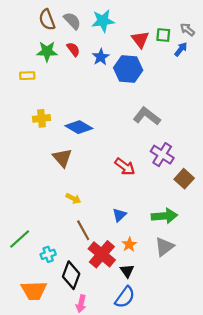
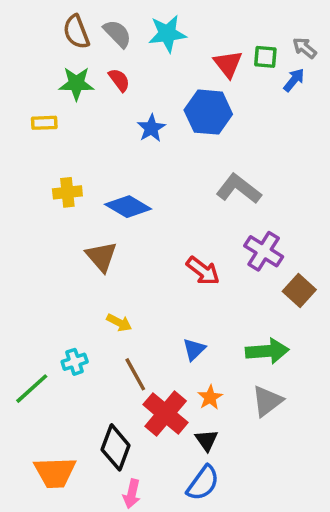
blue star: (101, 57) -> (151, 128), moved
cyan cross: (48, 254) -> (75, 362), moved

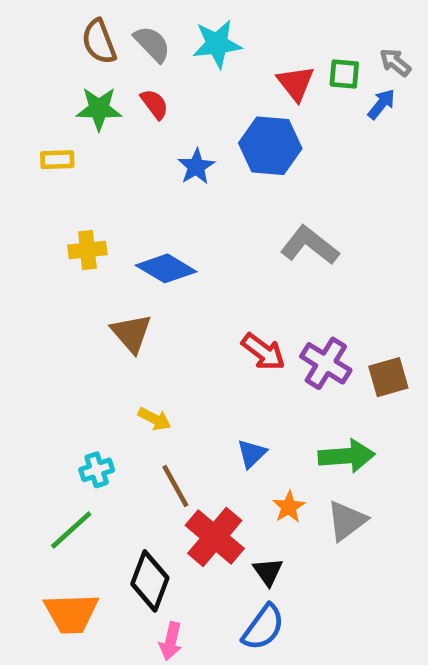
purple cross: (264, 251) -> (326, 363), moved
brown square: (299, 290) -> (388, 377), turned 32
green line: (32, 389) -> (71, 530), moved
orange star: (210, 397) -> (289, 507), moved

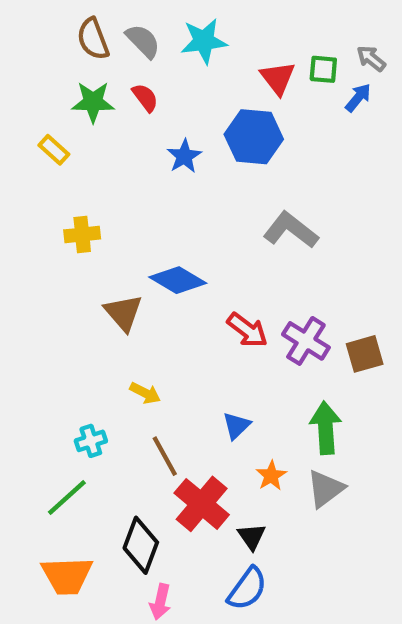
yellow rectangle: (57, 160) -> (54, 150), turned 44
blue diamond: (166, 268) -> (178, 280), moved
green arrow: (347, 456) -> (326, 428), turned -90

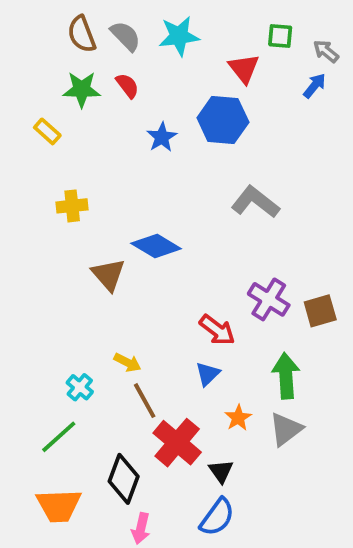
green square: (323, 69) -> (280, 36), moved
red arrow: (247, 330) -> (217, 330), moved
yellow arrow: (145, 393) -> (127, 362), moved
cyan cross: (91, 441) -> (80, 387), turned -32

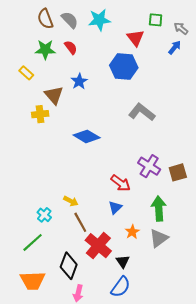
blue star: (162, 137) -> (79, 81), moved
brown triangle: (108, 275) -> (54, 95), moved

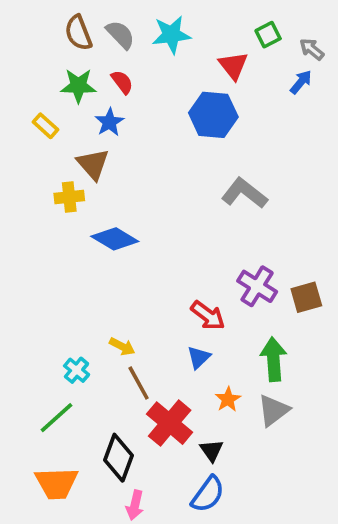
green square: (156, 20) -> (268, 35), turned -32
blue star: (79, 81) -> (109, 122), moved
blue diamond: (87, 136) -> (115, 239), moved

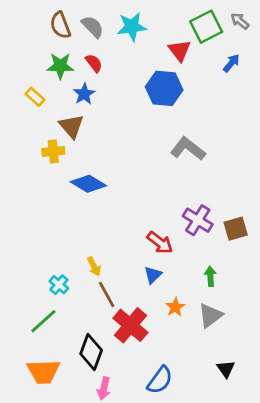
green square: (268, 35) -> (206, 27), size x1.6
gray arrow: (312, 49) -> (240, 21), moved
yellow arrow: (122, 346) -> (94, 266), turned 36
green arrow: (273, 359) -> (210, 276), size x0.6
black triangle: (211, 450) -> (226, 369), moved

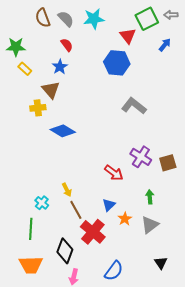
gray arrow: (240, 21) -> (171, 15), turned -40
green star: (60, 66) -> (16, 47), moved
blue triangle: (153, 275) -> (109, 205), moved
green line: (43, 321) -> (31, 229), turned -45

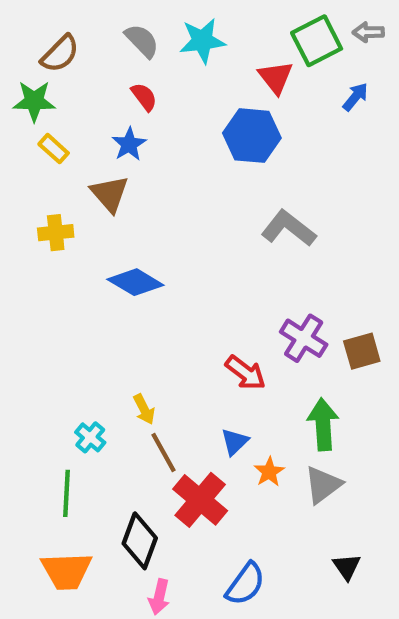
brown semicircle: (43, 18) -> (60, 54), moved, turned -114
yellow cross: (38, 108) -> (56, 233), moved
green arrow: (150, 197) -> (323, 424), size x1.6

